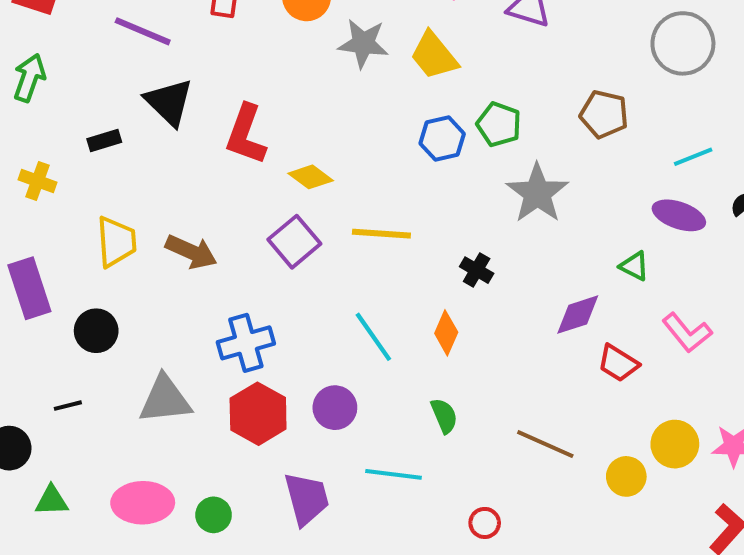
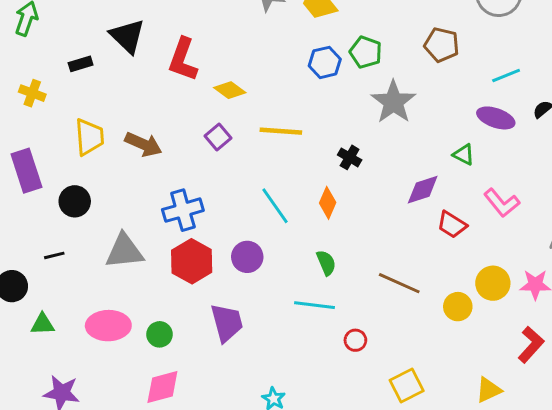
purple square: (294, 242) -> (218, 137), size x0.7
cyan line: (394, 474) -> (314, 305), moved

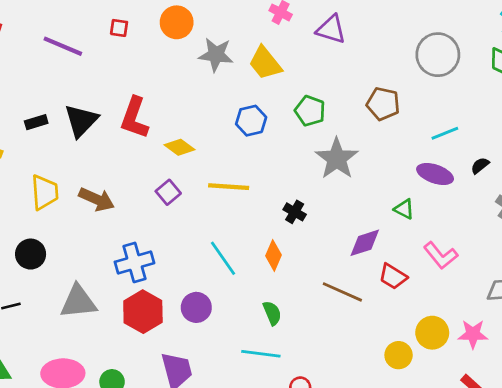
black triangle: (127, 36) -> (81, 121), moved, turned 30
blue hexagon: (325, 62) -> (251, 121), moved
brown line: (399, 283) -> (342, 292), moved

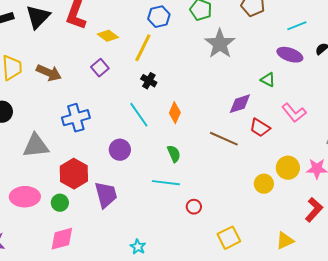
yellow line: (229, 187) -> (143, 48), moved, turned -68
black cross: (295, 212) -> (149, 81), moved
red hexagon: (143, 312) -> (74, 174), moved

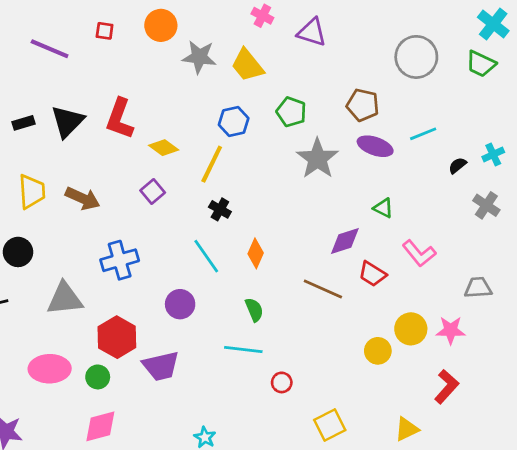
purple ellipse: (290, 55) -> (375, 146), moved
purple trapezoid: (106, 195) -> (161, 366), turned 92

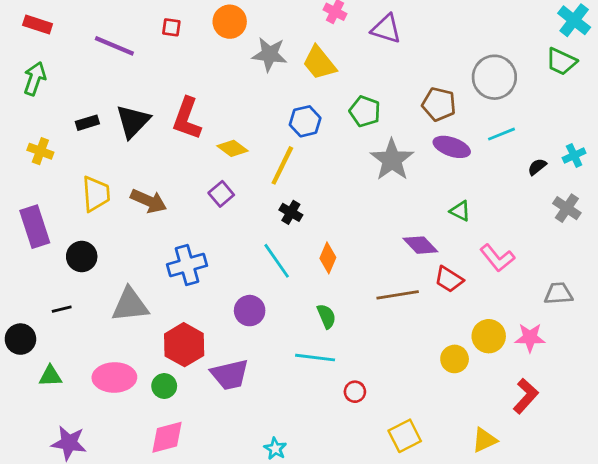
gray circle: (416, 57) -> (494, 77), moved
purple diamond: (345, 241) -> (420, 245), turned 64
brown line: (323, 289) -> (398, 295), turned -33

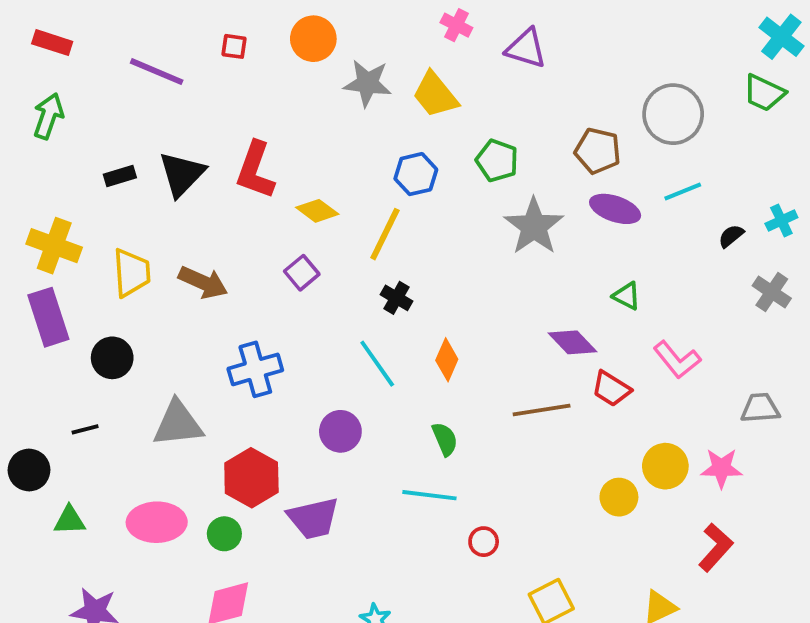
yellow cross: (40, 151) -> (54, 246), moved, size x1.5

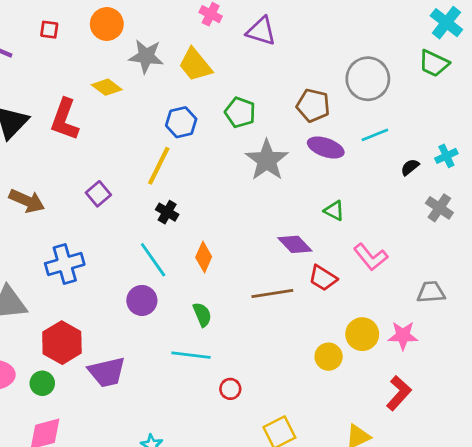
yellow diamond: (317, 211) -> (107, 87), moved
purple circle: (340, 431) -> (142, 300), moved

